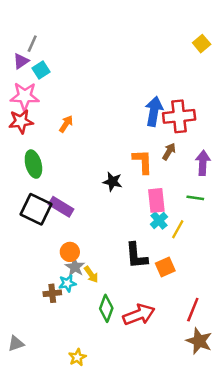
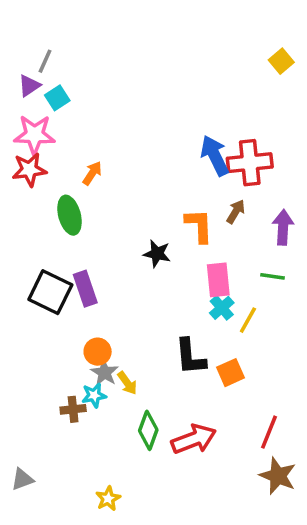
blue arrow: (154, 111) -> (215, 156), turned -36
green ellipse: (33, 164) -> (70, 215), moved
purple rectangle: (61, 207) -> (85, 289), turned 40

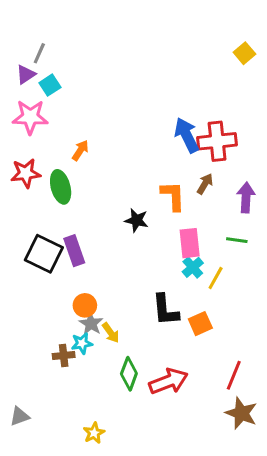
red star: (29, 170) -> (26, 173), moved

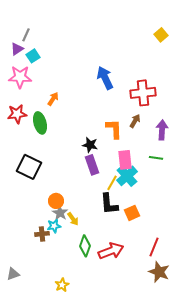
blue arrow: (187, 135) -> (105, 78), moved
purple rectangle: (74, 251) -> (92, 165), moved
cyan cross: (193, 267) -> (127, 176), size x1.5
yellow line: (216, 278) -> (112, 183), moved

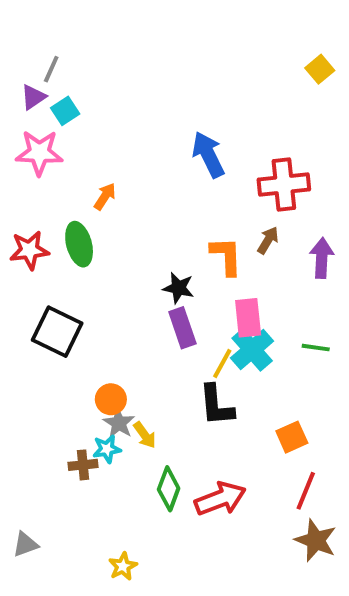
red star: (17, 114) -> (29, 250), moved
green line: (156, 158) -> (316, 348), moved
orange square: (132, 213) -> (292, 437), moved

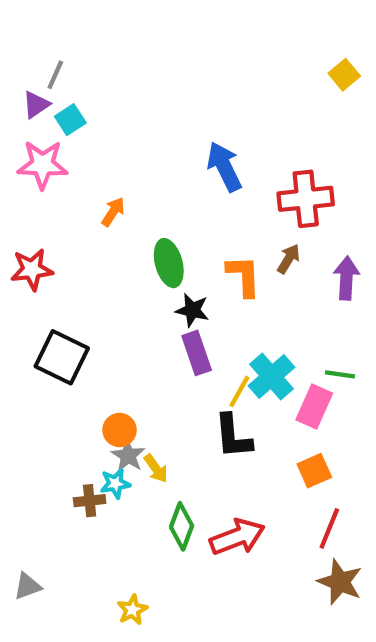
green ellipse: (79, 244) -> (169, 263), moved
pink rectangle: (248, 318) -> (314, 406), moved, turned 30

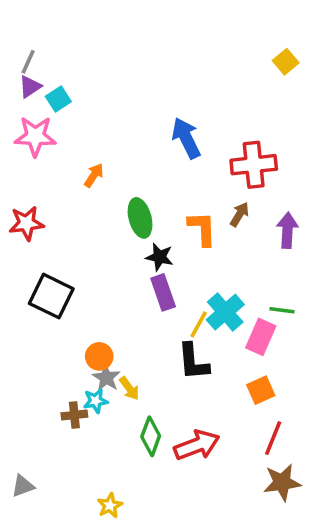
gray line: (55, 75) -> (28, 62), moved
brown star: (340, 582) -> (282, 482), turned -30

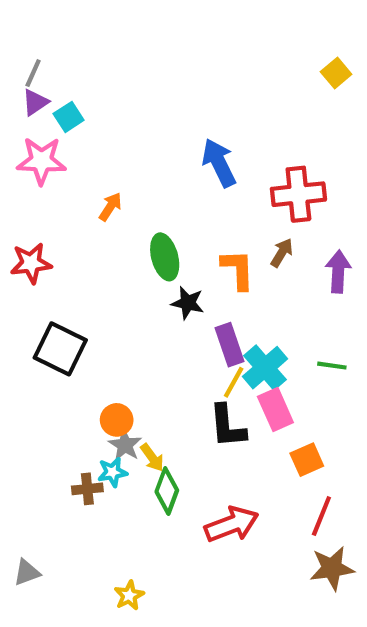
purple rectangle: (163, 292) -> (229, 345), moved
pink rectangle: (261, 337) -> (275, 409), moved, turned -48
green diamond: (151, 436) -> (167, 491), moved

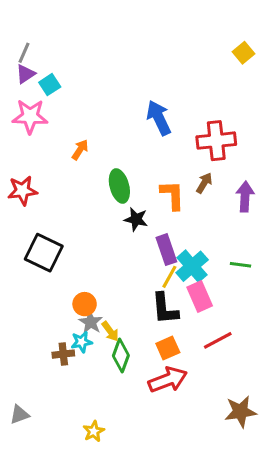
orange square: (307, 460) -> (168, 348), moved
red line: (321, 516) -> (218, 340), moved, turned 40

